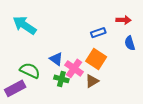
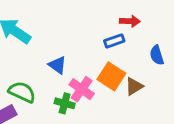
red arrow: (124, 20) -> (130, 21), moved
blue triangle: (56, 59) -> (58, 65), moved
brown triangle: (92, 81) -> (134, 86), moved

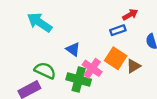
red arrow: (130, 21) -> (130, 15), turned -32
green cross: (65, 103) -> (79, 79), size x1.5

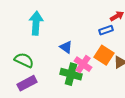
cyan arrow: (39, 22) -> (36, 23), turned 60
green semicircle: (45, 71) -> (24, 60), moved

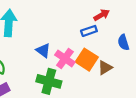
pink cross: (83, 64) -> (65, 58), moved

